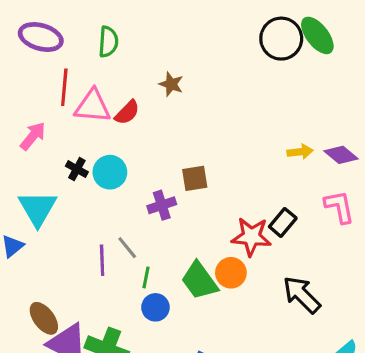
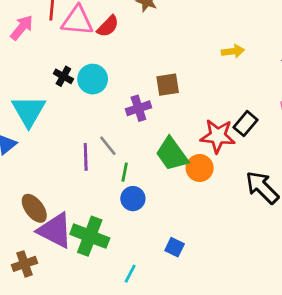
pink arrow: (33, 136) -> (22, 28), moved
yellow arrow: (300, 152) -> (233, 51), moved
green trapezoid: (199, 281) -> (172, 154), moved

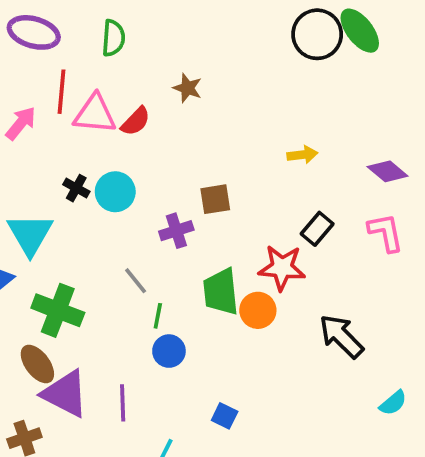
black rectangle: (245, 124) -> (317, 229), moved
green trapezoid: (172, 154) -> (221, 292), turned 30
purple line: (86, 157) -> (123, 403), moved
green cross: (90, 236) -> (58, 310), moved

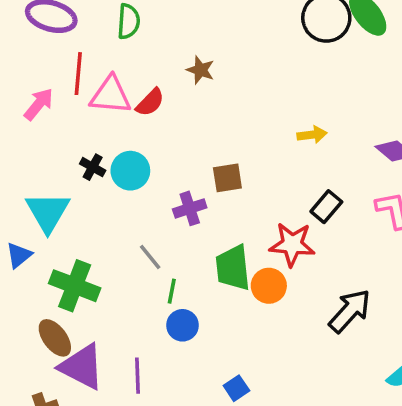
black arrow: (341, 336) -> (350, 311), turned 87
blue square: (225, 416) -> (236, 388), turned 30

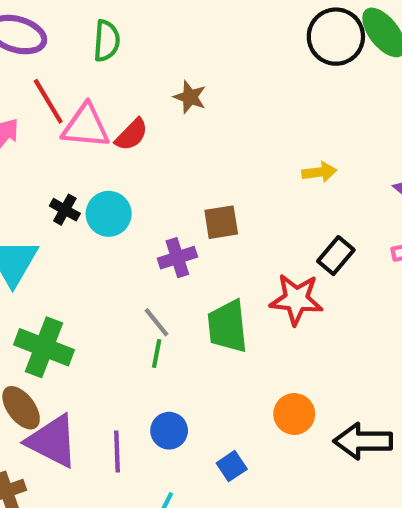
red line: (78, 74) -> (48, 101), turned -36
gray line: (150, 257) -> (157, 322), moved
orange circle: (269, 286) -> (294, 414), moved
black arrow: (350, 311) -> (363, 441), moved, turned -132
blue circle: (182, 325) -> (169, 431), moved

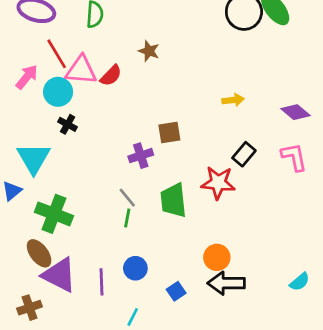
cyan circle: (109, 214) -> (58, 92), moved
black arrow: (363, 441) -> (226, 283), moved

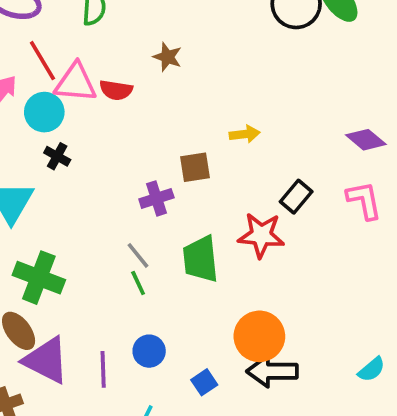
red semicircle: (111, 76) -> (116, 90), turned 55
yellow arrow: (233, 100) -> (245, 134), moved
green line: (127, 218) -> (138, 283), turned -36
orange circle: (217, 257) -> (259, 336), size x1.4

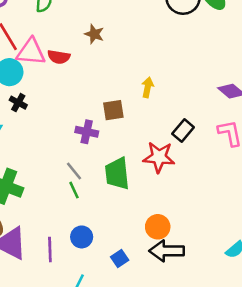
yellow arrow: (245, 134) -> (148, 87), turned -72
purple cross: (156, 198) -> (87, 132), turned 30
orange circle: (259, 336) -> (158, 227), size x0.7

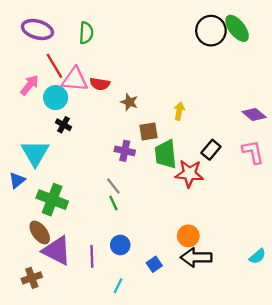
brown star: (94, 34) -> (129, 102), moved
green trapezoid: (117, 174) -> (166, 154), moved

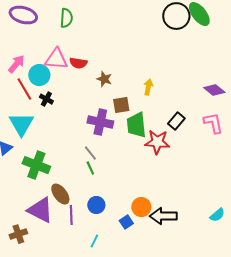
red line: (54, 66) -> (24, 89), moved
purple cross: (125, 151) -> (100, 122), size x1.4
brown ellipse: (40, 232) -> (60, 194), moved
orange circle: (188, 236) -> (141, 207), moved

